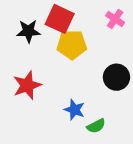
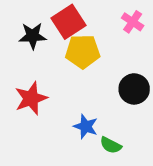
red square: (60, 19) -> (69, 22), turned 32
green semicircle: (96, 126) -> (111, 145), turned 54

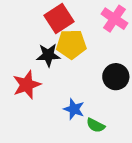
pink cross: (133, 22) -> (114, 19), size x1.4
black star: (33, 36) -> (48, 55), moved

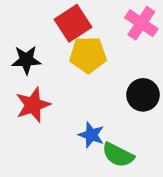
black star: (48, 55) -> (26, 60), moved
green semicircle: (96, 125) -> (118, 155), size x1.4

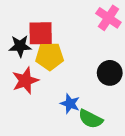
red square: (73, 23) -> (41, 33), moved, turned 32
yellow pentagon: (88, 55) -> (50, 56), moved

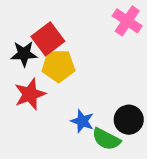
red square: (41, 33) -> (48, 39), turned -36
black circle: (110, 73) -> (129, 120), moved

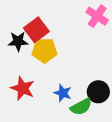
red star: (30, 94) -> (23, 88), moved, turned -30
green semicircle: (106, 139) -> (81, 107), turned -55

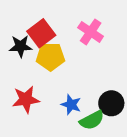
pink cross: (97, 16) -> (91, 32), moved
red star: (23, 88) -> (26, 99), turned -30

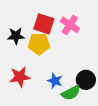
red square: (41, 33) -> (44, 24), moved, turned -35

